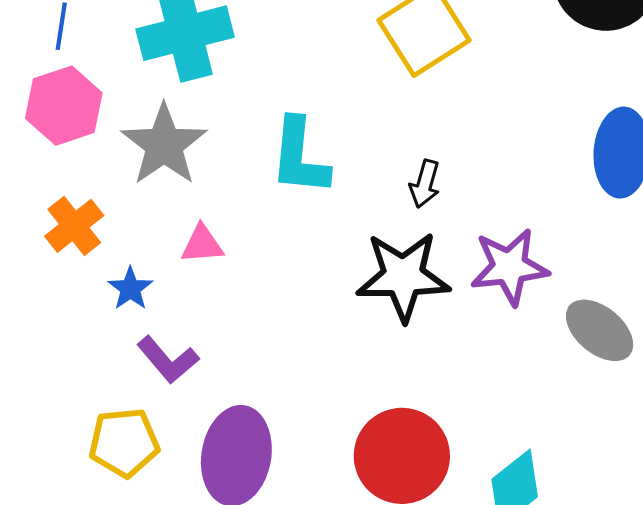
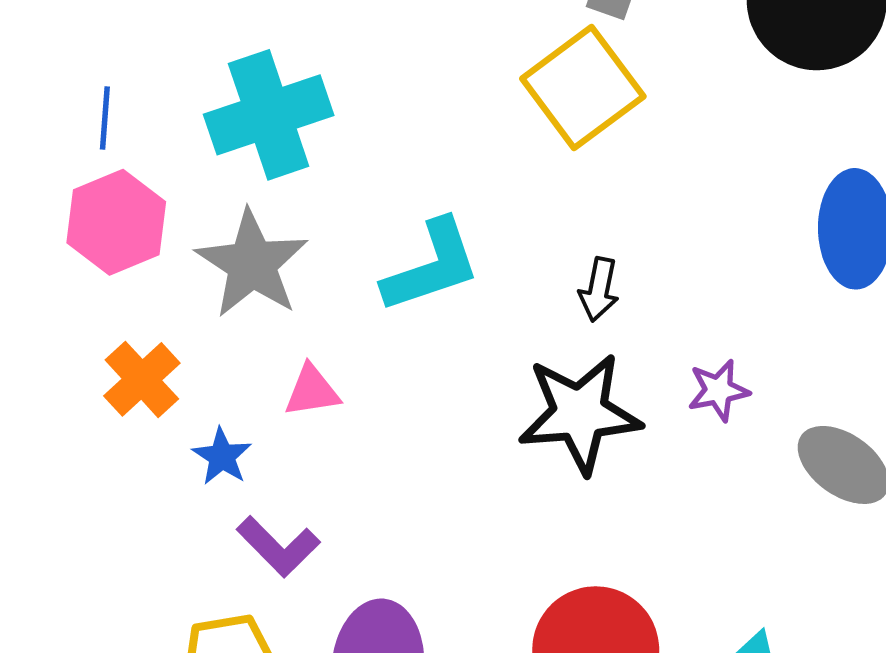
cyan L-shape: (299, 157) -> (431, 266), turned -110
purple star: (509, 267) -> (718, 390), size x0.6

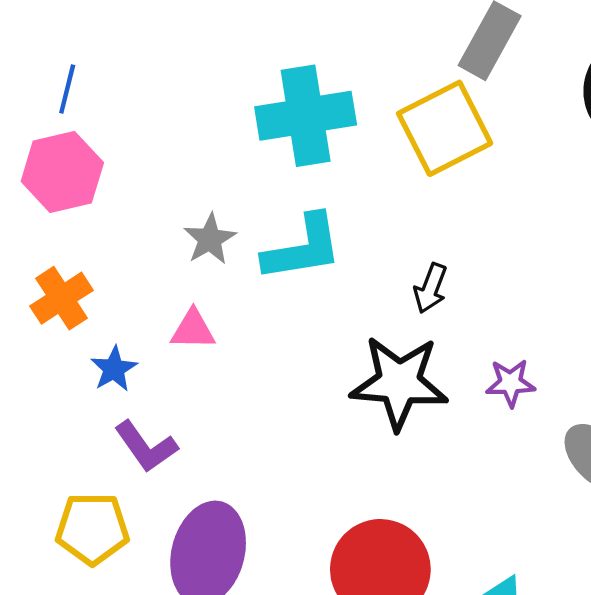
cyan cross: (269, 115) -> (306, 116), moved
gray star: (252, 264) -> (210, 239), moved, size x0.6

